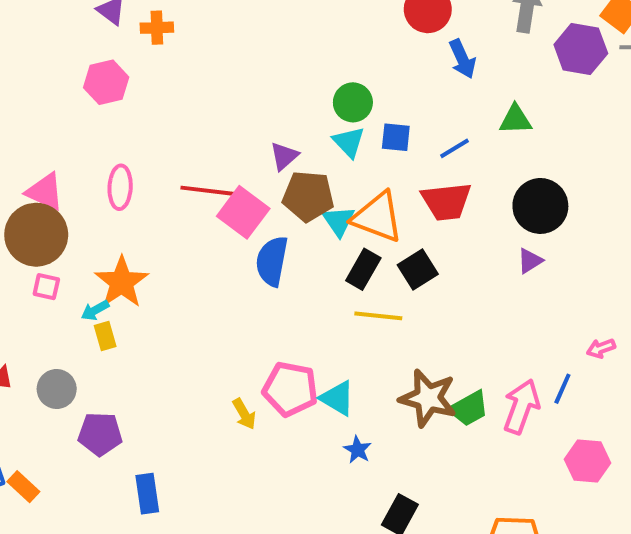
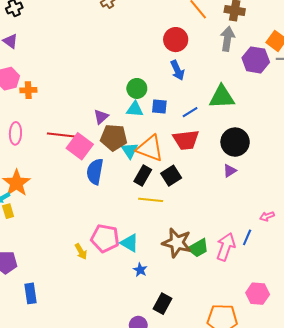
orange cross: (157, 28) -> (28, 90), moved
blue arrow: (462, 59) -> (177, 70), moved
green triangle: (515, 119) -> (222, 97), size x1.5
cyan triangle: (349, 142) -> (135, 109), turned -42
pink hexagon: (588, 461) -> (258, 294), moved

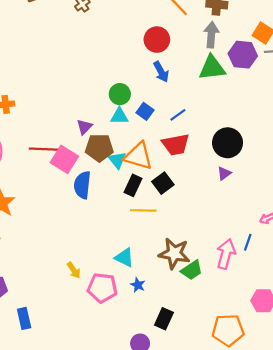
green triangle: (222, 97) -> (212, 68), moved
blue square: (159, 107) -> (145, 111), turned 35
pink pentagon: (105, 238) -> (102, 288), moved
green trapezoid: (198, 248) -> (192, 270), moved

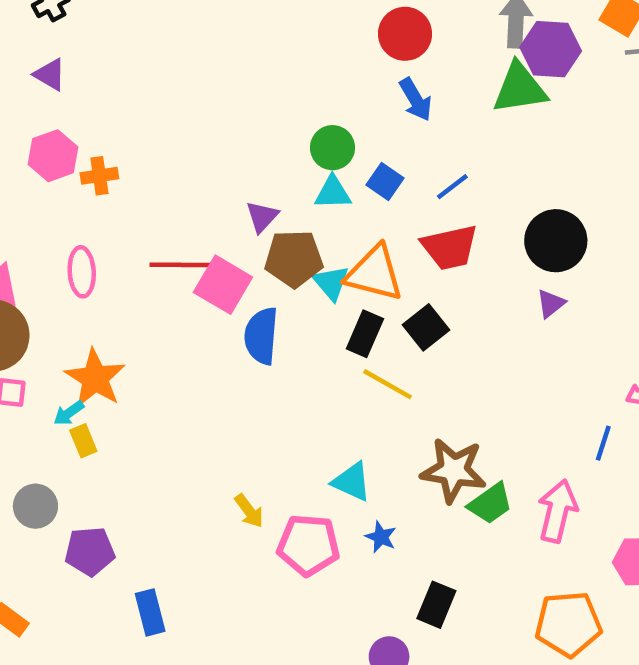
purple hexagon: (243, 55) -> (551, 49), moved
yellow line: (143, 210) -> (387, 384), turned 30
pink arrow: (226, 254) -> (558, 511), moved

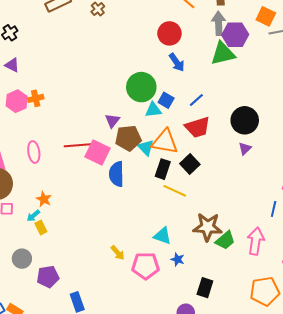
green circle: (333, 148) -> (141, 87), size x1.5
orange cross: (99, 176) -> (36, 98), moved
cyan triangle: (333, 193) -> (153, 110), moved
orange star: (95, 378) -> (44, 199), size x0.6

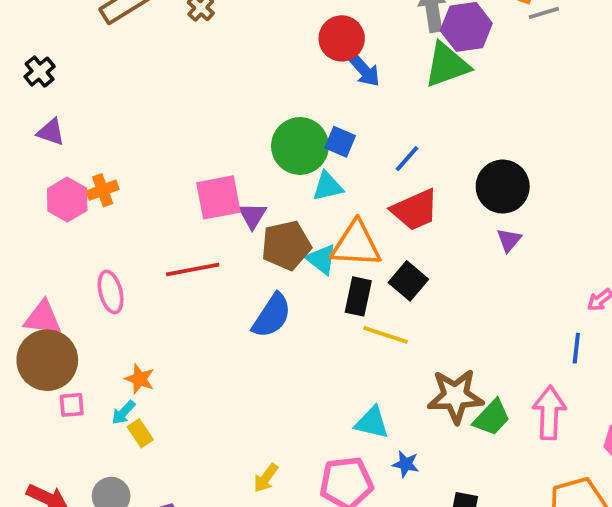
blue arrow: (177, 62) -> (364, 70), moved
blue square: (166, 100) -> (340, 142), moved
pink square: (97, 153) -> (218, 197), moved, turned -30
blue semicircle: (117, 174) -> (272, 316), turned -140
yellow arrow: (118, 253) -> (266, 478), moved, turned 84

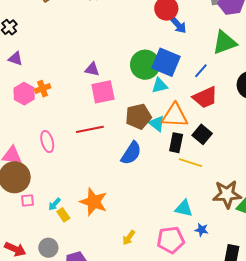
green triangle: (447, 65) -> (225, 43), moved
blue square: (340, 142) -> (166, 62), size x1.8
purple triangle: (252, 216) -> (92, 69), moved, turned -49
orange star: (140, 379) -> (94, 202), moved, size x1.8

